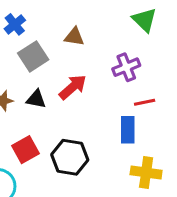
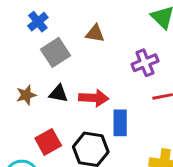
red arrow: (73, 87) -> (94, 98), moved, turned 44
blue rectangle: (128, 130) -> (120, 123), moved

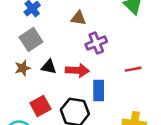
gray square: (56, 52) -> (31, 40), moved
purple cross: (145, 63) -> (96, 43), moved

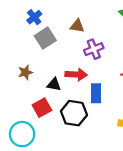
gray square: (31, 40) -> (45, 38), moved
black triangle: (49, 67) -> (54, 84), moved

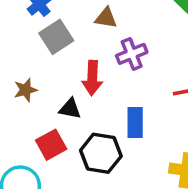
red arrow: (76, 75) -> (92, 78), moved, turned 90

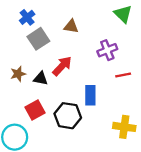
purple cross: (132, 54) -> (107, 50), moved
red arrow: (92, 78) -> (62, 66), turned -140
black triangle: (70, 109) -> (41, 78), moved

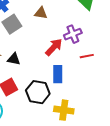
red arrow: (62, 66) -> (54, 47), moved
yellow cross: (124, 127) -> (64, 110), moved

